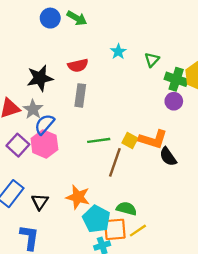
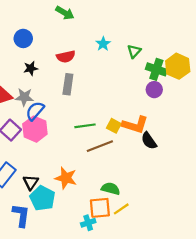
blue circle: (50, 18) -> (23, 38), moved
black star: (40, 78) -> (31, 68), size x0.6
gray star: (33, 109) -> (24, 97), turned -30
brown line: (115, 162) -> (100, 146), turned 50
cyan pentagon: (96, 219) -> (42, 198), moved

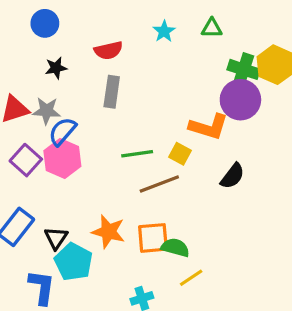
green triangle: (134, 51) -> (212, 28), moved, turned 48
purple circle: (154, 90) -> (240, 100), size x1.6
orange L-shape: (135, 125) -> (209, 127), moved
black semicircle: (149, 141) -> (232, 176), turned -108
orange square: (100, 208) -> (153, 238), moved

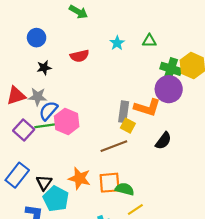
gray rectangle: (112, 92) -> (124, 112), moved
green line: (137, 154) -> (45, 126), moved
pink hexagon: (62, 158) -> (67, 121), moved

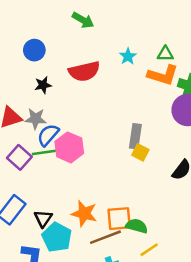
red semicircle: (80, 56) -> (84, 71), size x1.4
orange L-shape: (147, 107) -> (163, 75), moved
brown line: (114, 146) -> (105, 237), moved

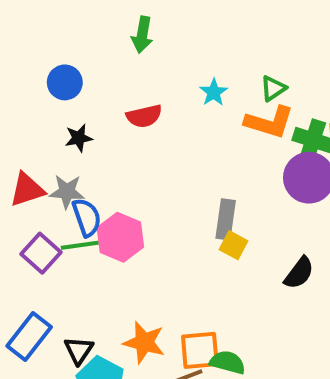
green arrow: (83, 20) -> (142, 35), turned 70
green triangle: (165, 54) -> (273, 88), turned -35
red semicircle: (84, 71) -> (144, 116), size x0.7
blue semicircle: (48, 135) -> (87, 217), turned 120

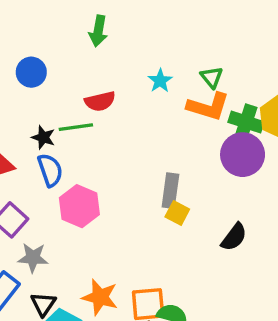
green triangle: (273, 88) -> (212, 77), turned -35
black star: (79, 138) -> (43, 137), moved, turned 30
gray star: (67, 192) -> (33, 258), moved
blue semicircle: (87, 217) -> (50, 170), moved
green line: (81, 245) -> (76, 127), moved

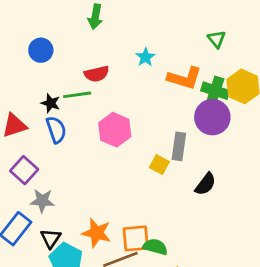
green triangle: (212, 77) -> (217, 39), moved
gray rectangle: (170, 191) -> (179, 146), moved
pink hexagon: (79, 206) -> (115, 130), moved

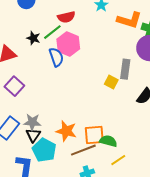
green line: (77, 95) -> (52, 32), turned -30
blue semicircle: (56, 130) -> (56, 57), moved
pink hexagon: (115, 130) -> (68, 44), moved
gray star: (42, 201) -> (32, 122), moved

